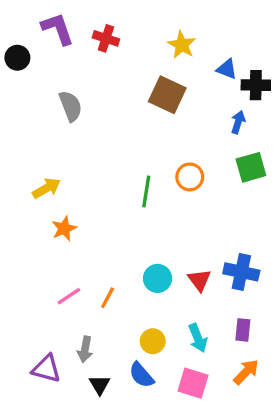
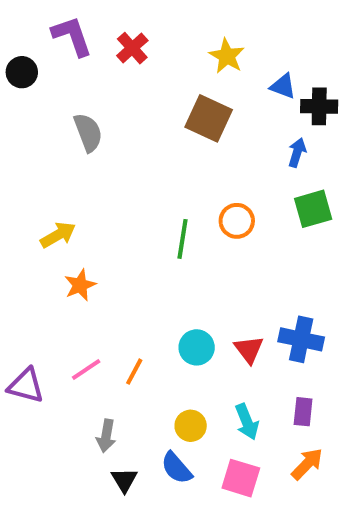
red cross: (106, 38) -> (132, 48), turned 30
purple triangle: (46, 369) -> (26, 386), moved

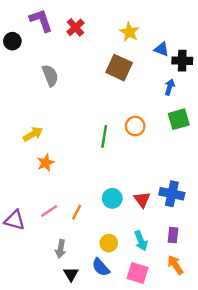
orange arrow: (307, 464) -> (175, 265), turned -78

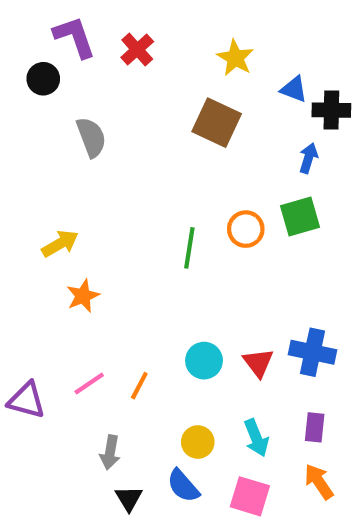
black circle: (12, 41) -> (43, 79), moved
green square: (179, 119) -> (300, 217), moved

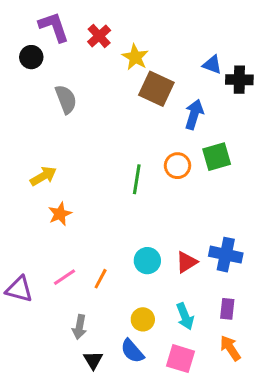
yellow star: (235, 58) -> (135, 57), moved
blue arrow: (308, 158) -> (194, 114), moved, size x1.4
red triangle: (258, 363) -> (187, 262), turned 35

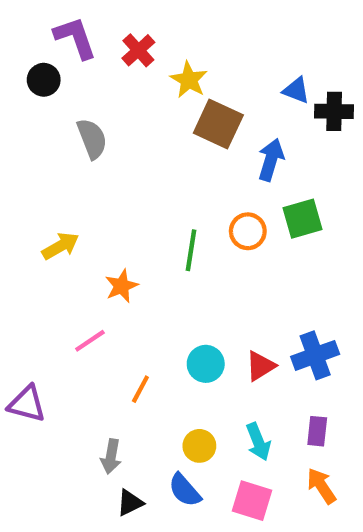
orange star: (60, 214) -> (122, 286), moved
blue cross: (226, 255) -> (315, 355), turned -32
pink line: (64, 277) -> (90, 341), moved
black triangle: (93, 360) -> (130, 503), turned 35

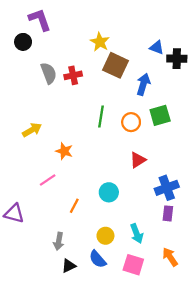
red cross: (138, 50) -> (73, 75), moved, turned 30
green line: (191, 250) -> (101, 117), moved
orange star: (122, 286) -> (64, 151), turned -30
red triangle: (260, 366) -> (138, 160), moved
purple rectangle: (317, 431) -> (168, 213), moved

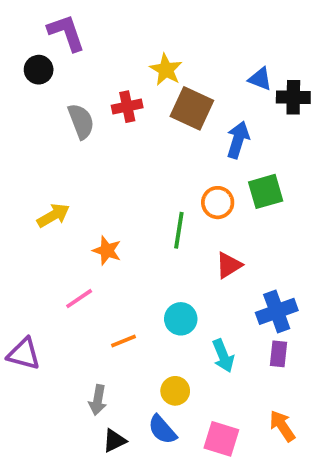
red cross: (73, 75) -> (127, 107), moved
green line: (101, 117) -> (179, 230), moved
orange line: (74, 206) -> (124, 341), turned 40
cyan arrow: (137, 234) -> (223, 356), moved

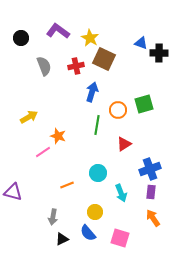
purple L-shape: (66, 33) -> (58, 31), moved, turned -35
red cross: (127, 107) -> (76, 66), moved
blue arrow: (238, 140) -> (92, 92), moved
pink line: (79, 299) -> (43, 152), moved
orange arrow: (282, 426) -> (153, 218), moved

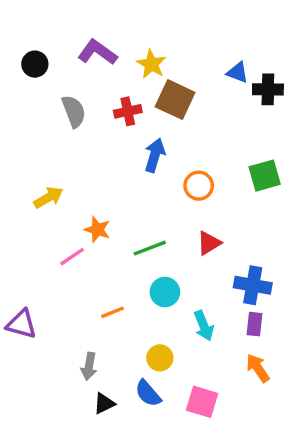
green square: (144, 104) -> (265, 176), moved
green line: (97, 125) -> (150, 248), moved, turned 60
blue cross: (150, 169) -> (253, 285), turned 30

